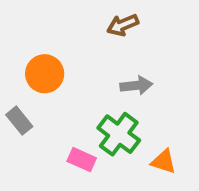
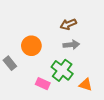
brown arrow: (123, 25) -> (68, 24), moved
orange circle: (45, 74) -> (31, 46), moved

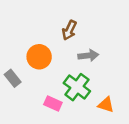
brown arrow: (68, 24) -> (69, 30), moved, turned -42

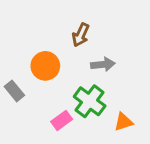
pink rectangle: (53, 103) -> (62, 120), turned -60
orange triangle: (106, 105) -> (123, 122), turned -36

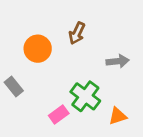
gray arrow: (103, 64) -> (118, 61), moved
orange circle: (45, 66) -> (38, 49), moved

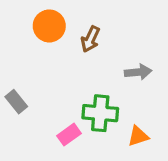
orange circle: (38, 49) -> (49, 26), moved
green cross: (85, 96) -> (100, 113), turned -32

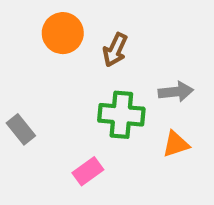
green cross: (100, 113) -> (121, 115), moved
orange triangle: (138, 136) -> (176, 144), moved

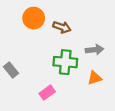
brown arrow: (115, 50) -> (62, 27), turned -96

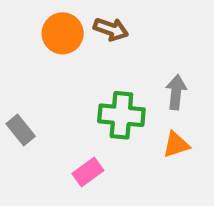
brown arrow: (62, 27) -> (111, 29), moved
gray arrow: (95, 50) -> (176, 92), turned -78

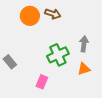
green cross: (121, 115) -> (58, 55), turned -30
pink rectangle: (88, 172) -> (42, 82), turned -32

